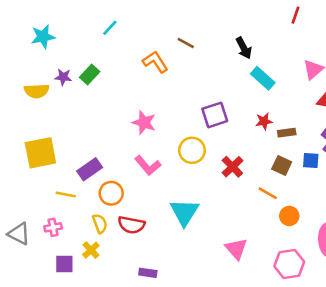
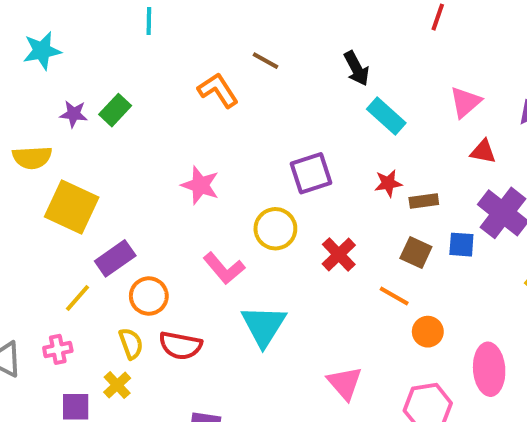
cyan line: (110, 28) -> (149, 21), moved, turned -42
yellow semicircle: (37, 91) -> (32, 158), moved
yellow square: (40, 153) -> (72, 207), moved, turned 36
pink L-shape: (148, 165) -> (224, 268), moved
yellow line: (66, 195) -> (78, 298), turned -60

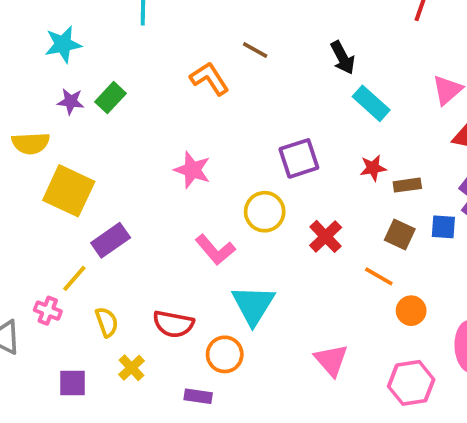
cyan star: (42, 51) -> (63, 44), moved
orange circle: (149, 296) -> (225, 354), moved
yellow semicircle: (131, 344) -> (107, 322), moved
pink cross: (58, 349) -> (48, 311), moved, turned 32
yellow cross: (117, 385) -> (131, 368), moved

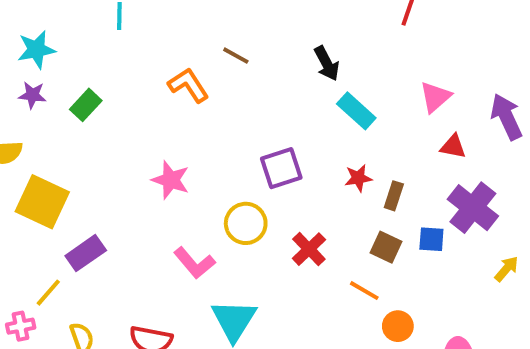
purple star: (71, 101) -> (32, 95), moved
brown rectangle: (407, 185) -> (394, 196), turned -64
pink cross: (48, 311) -> (21, 326), turned -32

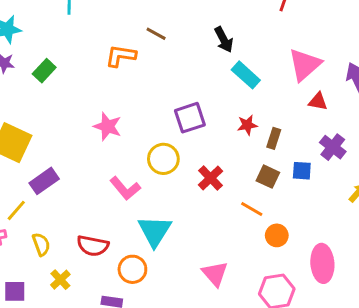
orange L-shape: (188, 85) -> (121, 56), turned -48
pink triangle: (435, 97) -> (305, 65), size x1.4
purple cross: (473, 208) -> (333, 147), size x0.7

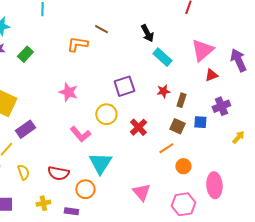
red triangle: (318, 101) -> (211, 75), turned -32
purple cross: (333, 147) -> (221, 106), turned 30
orange line: (252, 209) -> (166, 148), turned -63
yellow cross: (60, 280) -> (43, 203), moved, turned 32

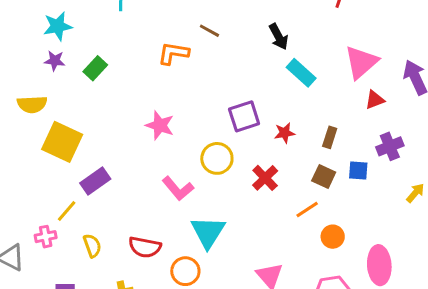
red star: (163, 91) -> (285, 133), moved

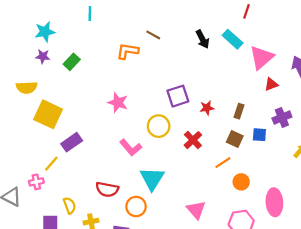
cyan rectangle: (301, 73) -> (233, 39), moved
yellow semicircle: (92, 246) -> (70, 205), moved

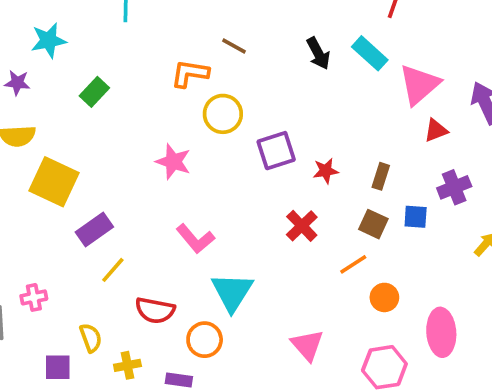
purple star: (43, 56) -> (17, 83), moved
yellow circle: (159, 126) -> (223, 114), moved
yellow line: (51, 164) -> (113, 270), moved

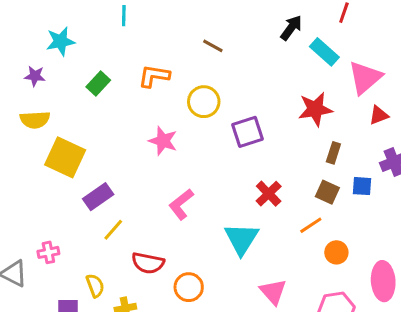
black arrow: (318, 53) -> (291, 28), moved, turned -116
orange L-shape: (190, 74) -> (154, 76), moved
red star: (326, 171) -> (315, 109), moved, size x1.6
pink L-shape: (195, 239) -> (181, 204), turned 92
cyan triangle: (232, 292) -> (241, 239), moved

